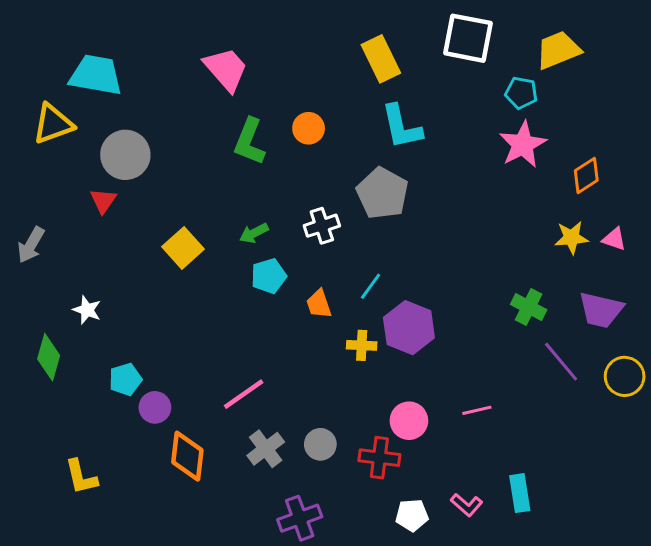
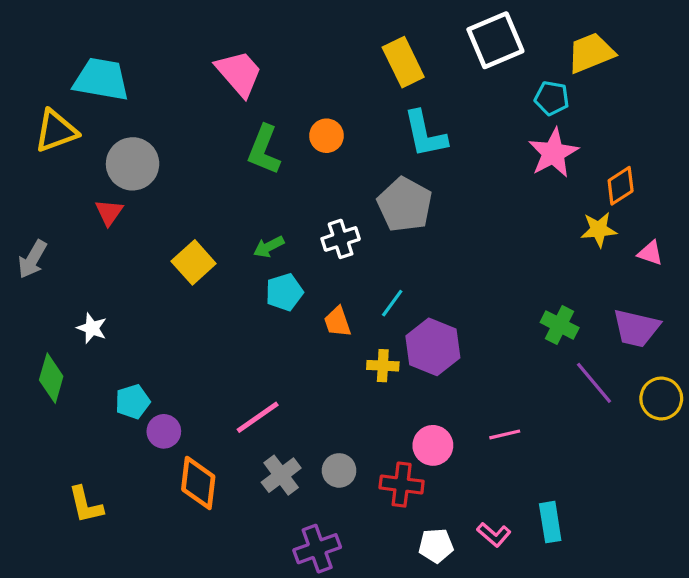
white square: (468, 38) -> (495, 40), turned -34
yellow star: (571, 238) -> (599, 230), moved

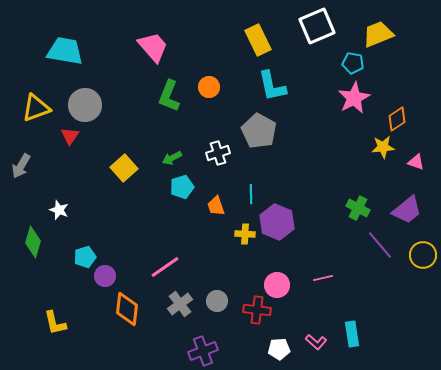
yellow triangle: (56, 131) -> (36, 108), moved
cyan line: (392, 303) -> (251, 194), turned -36
purple trapezoid: (636, 328) -> (407, 210), turned -52

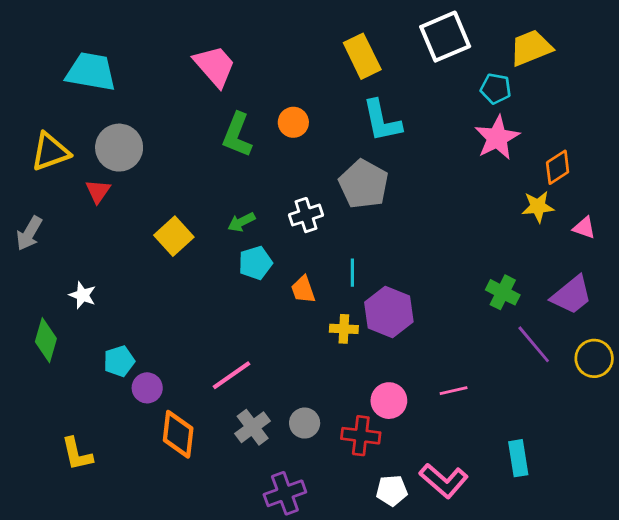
cyan rectangle: (352, 334) -> (518, 458), moved
pink L-shape: (316, 342) -> (444, 481), size x1.6

